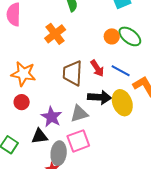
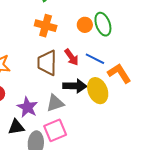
orange cross: (55, 34) -> (46, 26), moved, turned -35
green ellipse: (130, 36) -> (103, 24), turned 35

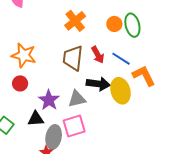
orange cross: (46, 26) -> (75, 21), turned 30

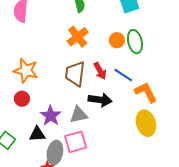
yellow ellipse: (121, 91) -> (146, 123), moved

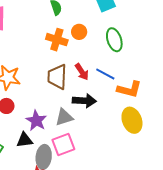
orange cross: (78, 37) -> (57, 40), turned -30
orange circle: (117, 40) -> (79, 32), moved
orange L-shape: (146, 92) -> (129, 89), turned 135

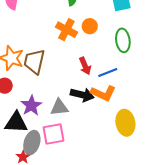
blue line: (105, 74) -> (108, 72), turned -60
brown trapezoid: (57, 77) -> (34, 62), moved
orange L-shape: (129, 89) -> (103, 93), moved
black triangle: (25, 140) -> (16, 123), size x1.4

